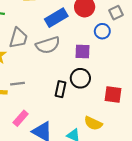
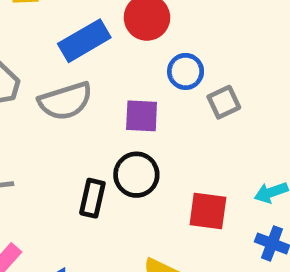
gray square: (116, 13) -> (224, 102), moved

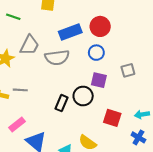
blue circle: (186, 71) -> (96, 53), moved
purple square: (142, 116) -> (99, 80), moved

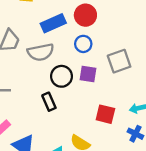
gray square: (128, 70) -> (119, 61), size x1.5
black circle: (83, 96) -> (61, 76), moved
black rectangle: (62, 103) -> (49, 102), turned -42

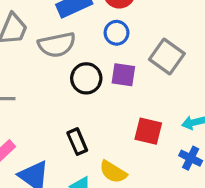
gray square: (119, 61) -> (167, 56), turned -35
black rectangle: (49, 102) -> (77, 142), moved

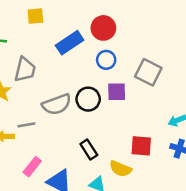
gray semicircle: (57, 45) -> (57, 104), moved
red square: (148, 131) -> (141, 146), moved

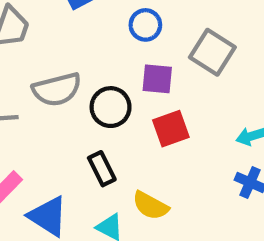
black circle: (88, 99) -> (111, 107), moved
red square: (141, 146) -> (171, 129), moved, turned -30

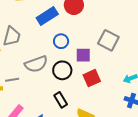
blue circle: (145, 25) -> (61, 41), moved

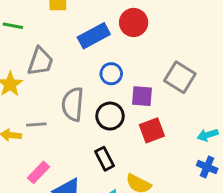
gray semicircle: (36, 64) -> (73, 104), turned 110

